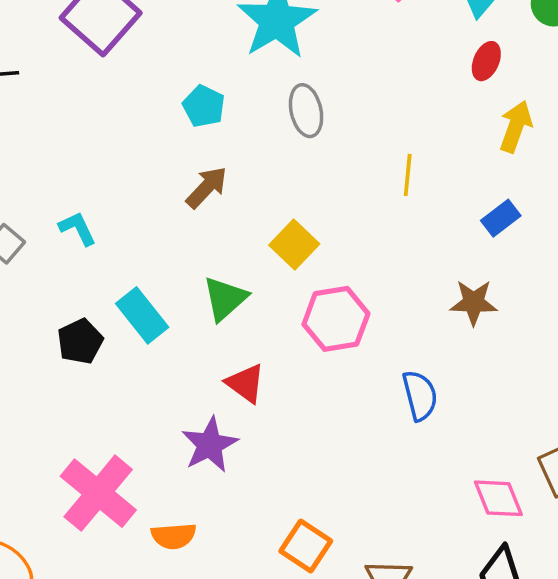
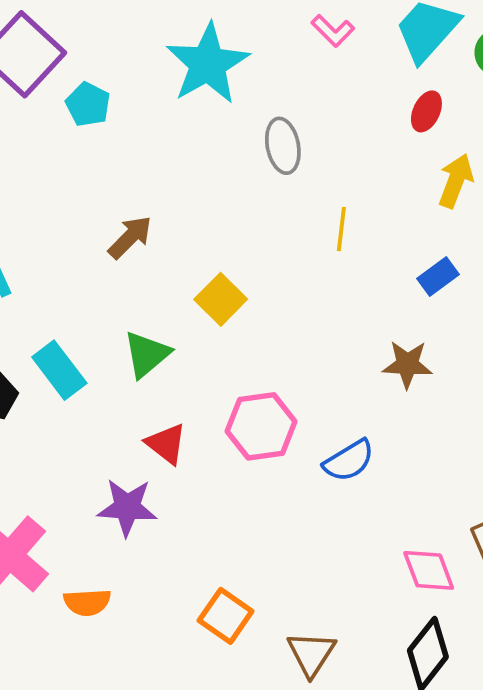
cyan pentagon: (204, 106) -> (88, 104), moved
gray ellipse: (306, 111) -> (283, 146), moved
pink hexagon: (336, 319) -> (261, 426), moved
blue semicircle: (420, 395) -> (349, 461), turned 72
purple star: (210, 445) -> (127, 507), turned 30

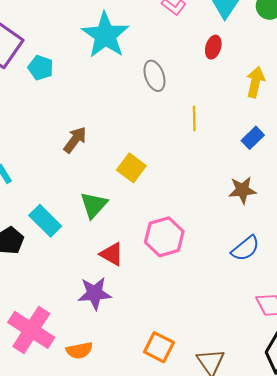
red ellipse: (426, 111) -> (213, 47), moved
blue semicircle: (349, 461) -> (245, 248), moved

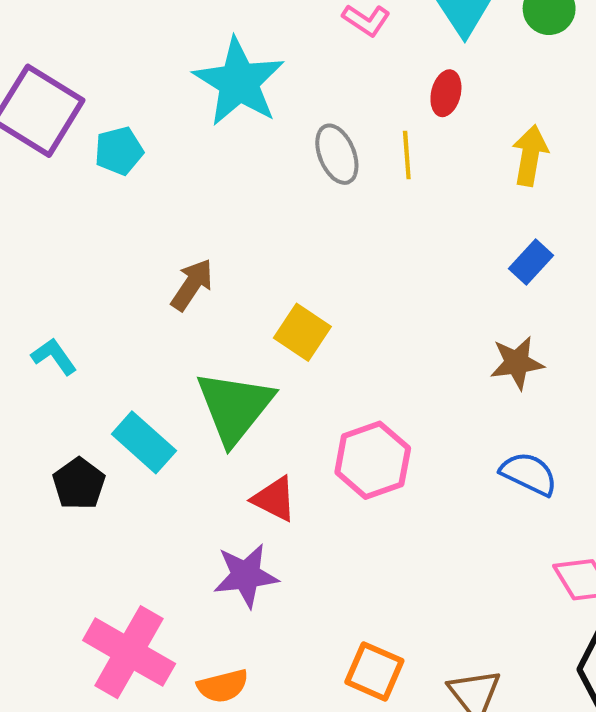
cyan pentagon: (41, 68) -> (119, 151), turned -30
yellow line: (194, 118) -> (407, 155), moved
green triangle: (94, 205) -> (235, 407), size x1.5
blue semicircle: (245, 248) -> (529, 474), turned -112

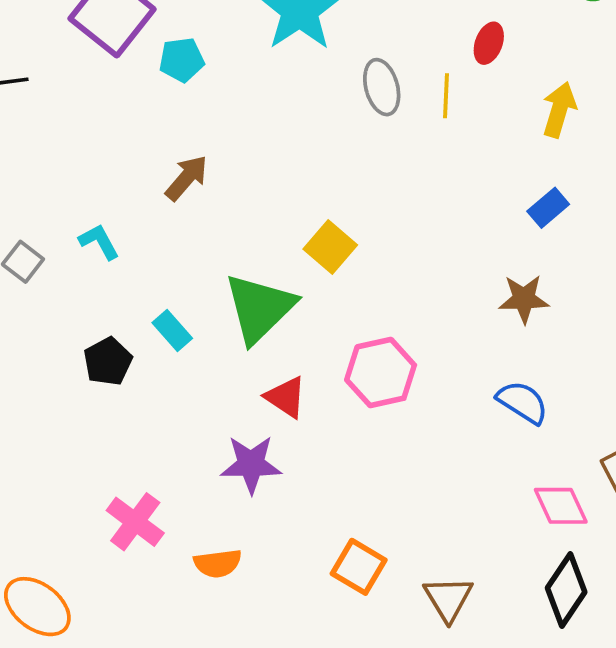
brown arrow: (192, 285) -> (187, 178), moved
cyan rectangle: (144, 442) -> (172, 331), size x0.7
pink cross: (129, 652) -> (135, 522), size x0.7

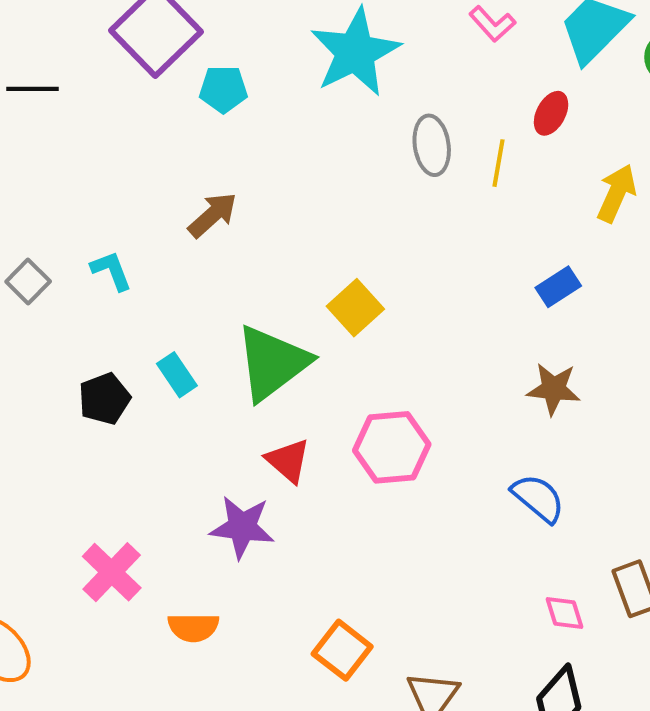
blue rectangle: (548, 208) -> (558, 287), moved
pink diamond: (561, 506) -> (564, 613), size x0.7

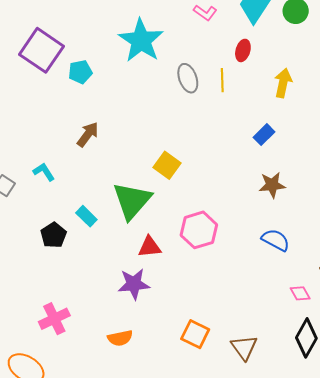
red triangle: (288, 461) -> (150, 247), turned -35
pink cross: (112, 572) -> (54, 319), moved, turned 32

